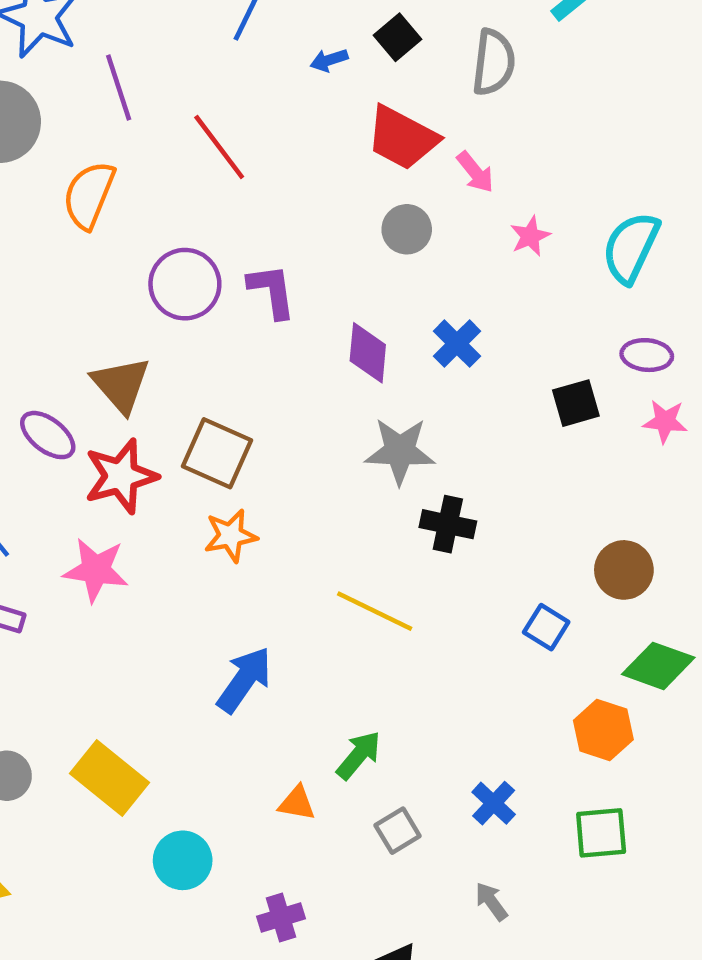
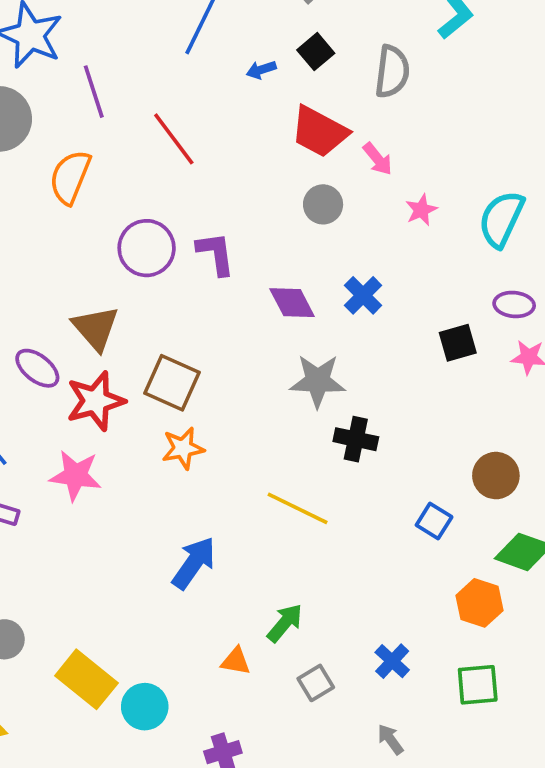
purple diamond: (368, 353) -> (292, 303), turned -33
yellow rectangle: (109, 778) -> (86, 679), moved

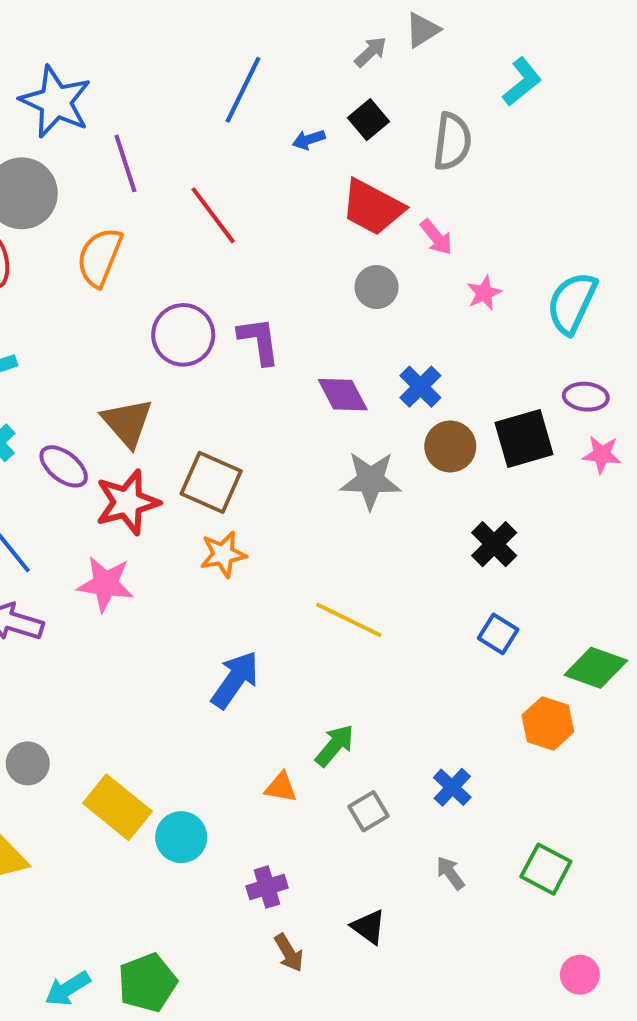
black square: (458, 343) -> (524, 439), size x1.4
black cross: (356, 439) -> (494, 544), moved, turned 33
brown circle: (496, 476) -> (450, 446), moved
green square: (478, 685) -> (546, 869), moved, turned 33

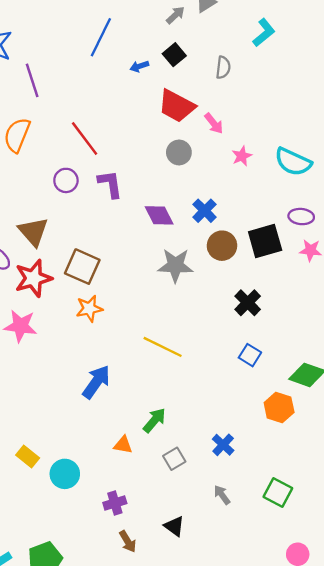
gray semicircle: (452, 142) -> (223, 67), size x0.7
red line: (213, 215) -> (85, 139), moved
cyan semicircle: (572, 303) -> (293, 162), turned -90
purple circle: (183, 335) -> (66, 180), size x0.7
yellow rectangle: (117, 807) -> (28, 456), size x0.6

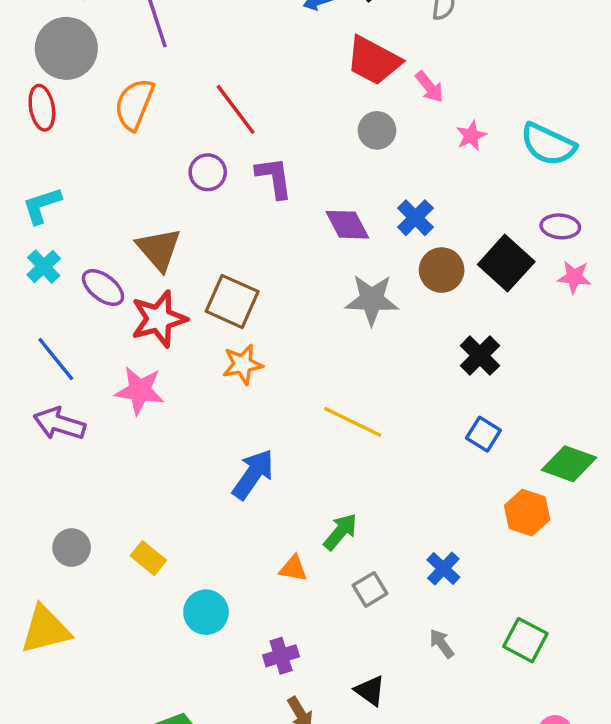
black square: (265, 241) -> (506, 263), turned -32
yellow rectangle: (28, 456) -> (148, 558), moved

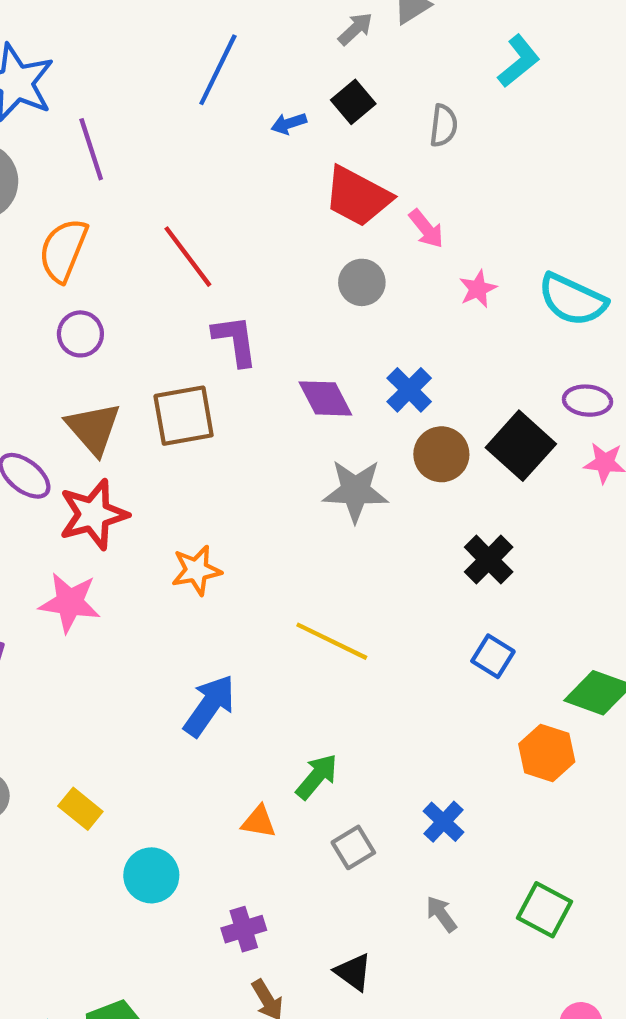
purple circle: (208, 172) -> (80, 334), moved
brown square: (232, 301) -> (184, 416), moved, turned -34

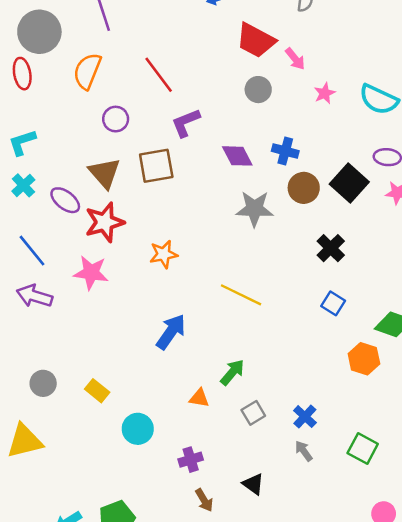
purple circle: (80, 334) -> (116, 119), moved
purple L-shape: (235, 340) -> (186, 123), turned -104
blue cross: (409, 390) -> (285, 151), turned -30
blue cross: (444, 822) -> (305, 417), moved

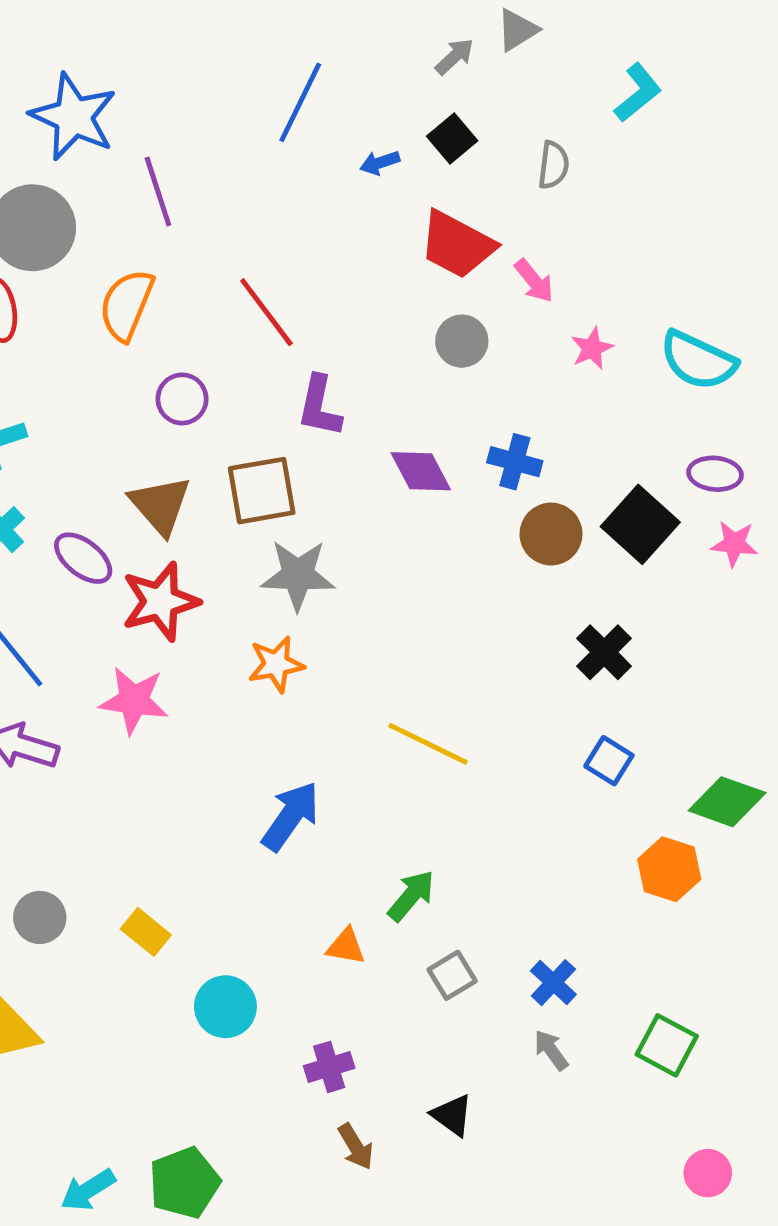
purple L-shape: (186, 123) -> (319, 406), turned -56
gray star: (255, 209) -> (298, 575), moved

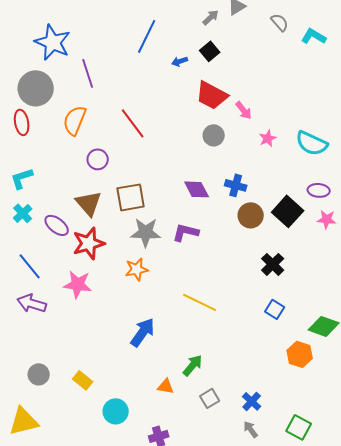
cyan L-shape: (638, 93) -> (314, 36), moved, turned -110
gray semicircle: (553, 165) -> (280, 22), moved, turned -48
purple L-shape: (319, 406) -> (186, 232), moved, turned 92

